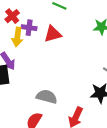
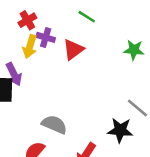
red triangle: (53, 34) -> (73, 50), turned -30

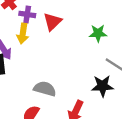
yellow arrow: (30, 47) -> (23, 34), moved
green star: (134, 50) -> (98, 33), moved

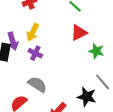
purple cross: (27, 14) -> (35, 53), moved
red triangle: (52, 22) -> (79, 33), moved

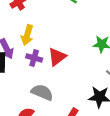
red triangle: (79, 33) -> (57, 57), moved

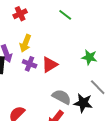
gray semicircle: (42, 92) -> (62, 97), moved

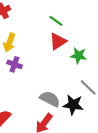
green line: (65, 15) -> (56, 21), moved
red triangle: (50, 65) -> (58, 41), moved

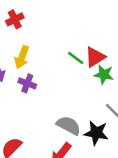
green line: (56, 21) -> (76, 58), moved
red triangle: (58, 41) -> (95, 57), moved

